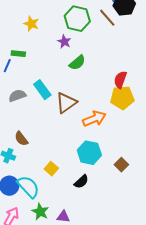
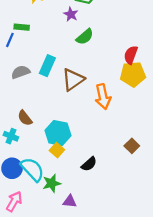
cyan rectangle: (42, 90) -> (47, 66), turned 60
orange arrow: (94, 119) -> (103, 97), turned 100
cyan hexagon: (89, 153) -> (58, 133), moved
green star: (40, 212) -> (52, 183), moved, turned 30

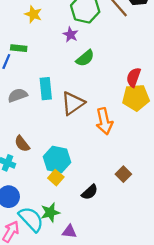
cyan rectangle: (47, 66) -> (46, 89), turned -30
brown square: (132, 146) -> (123, 174), moved
cyan semicircle: (32, 169) -> (31, 219), moved

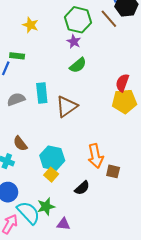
purple star: (71, 35) -> (74, 41), moved
orange arrow: (104, 121) -> (95, 156), moved
brown square: (123, 174) -> (113, 171), turned -32

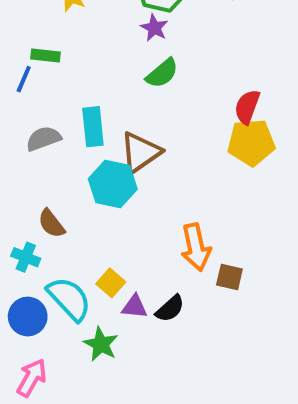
cyan hexagon: (52, 158) -> (113, 184), moved
green star: (46, 207) -> (101, 344), turned -30
cyan semicircle: (28, 213) -> (69, 299), moved
purple triangle: (64, 224) -> (134, 307), moved

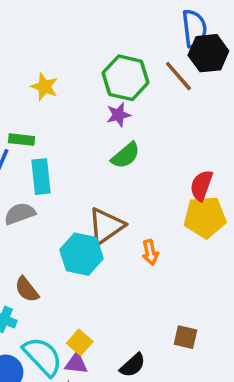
purple star: (154, 28) -> (118, 115), turned 30
cyan rectangle: (93, 127) -> (41, 177), moved
orange arrow: (196, 247) -> (150, 252), moved, size x0.6
purple triangle: (134, 307) -> (76, 363), moved

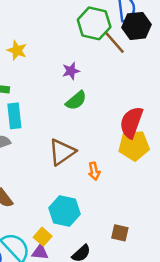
green hexagon: (126, 78) -> (94, 23), moved
red semicircle: (201, 185) -> (131, 122), size x1.4
cyan hexagon: (81, 254) -> (65, 211), moved

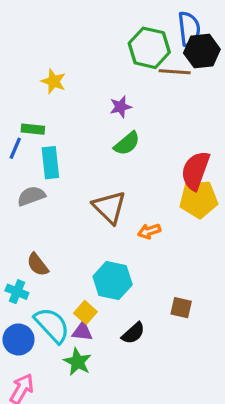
brown line: (115, 43) -> (175, 72), turned -45
brown triangle: (62, 152) -> (109, 207), turned -40
orange arrow: (94, 171) -> (149, 231), turned 84

